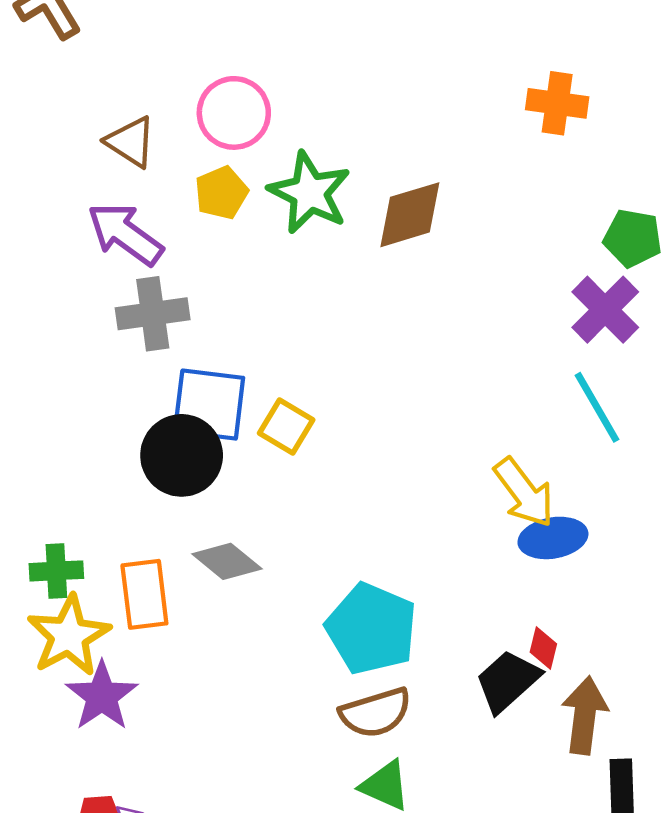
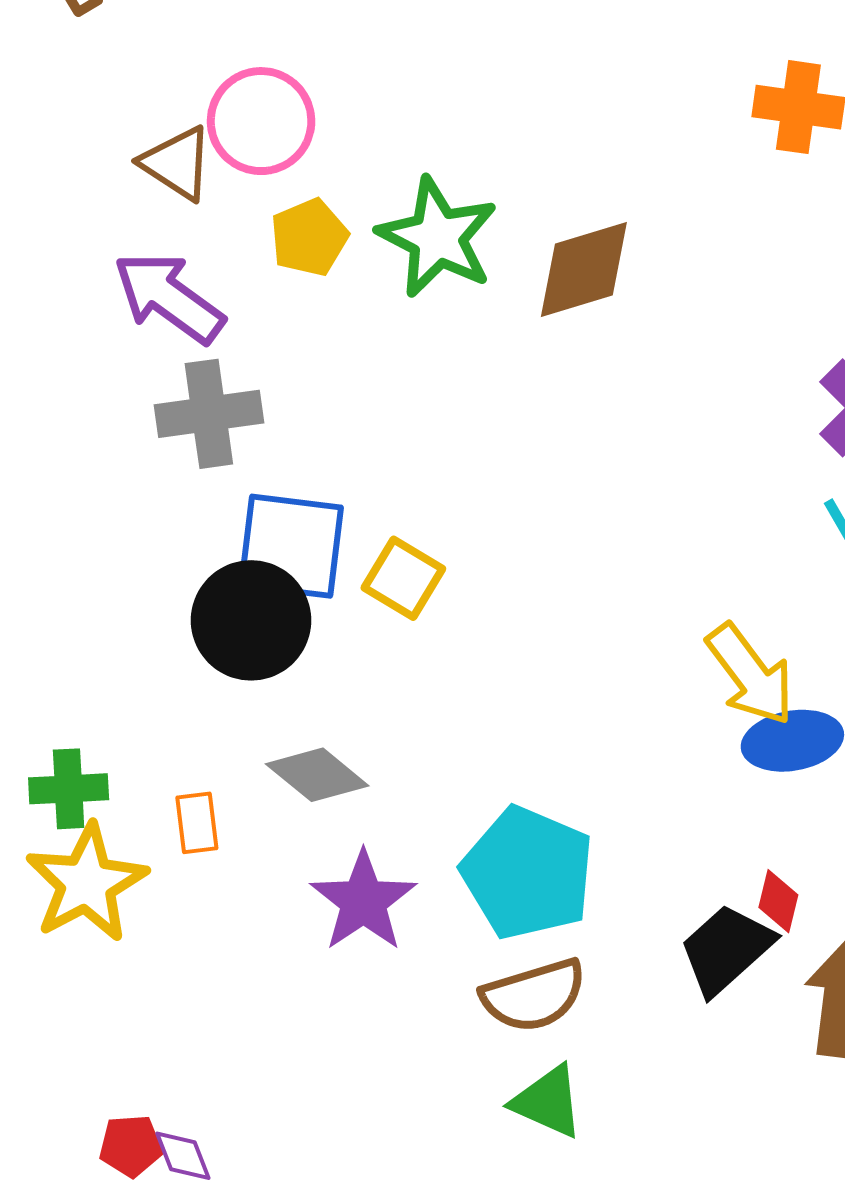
pink circle: (234, 113) -> (261, 121), moved
orange rectangle: (144, 594) -> (197, 823), size x0.6
purple star: (102, 696) -> (363, 901), moved

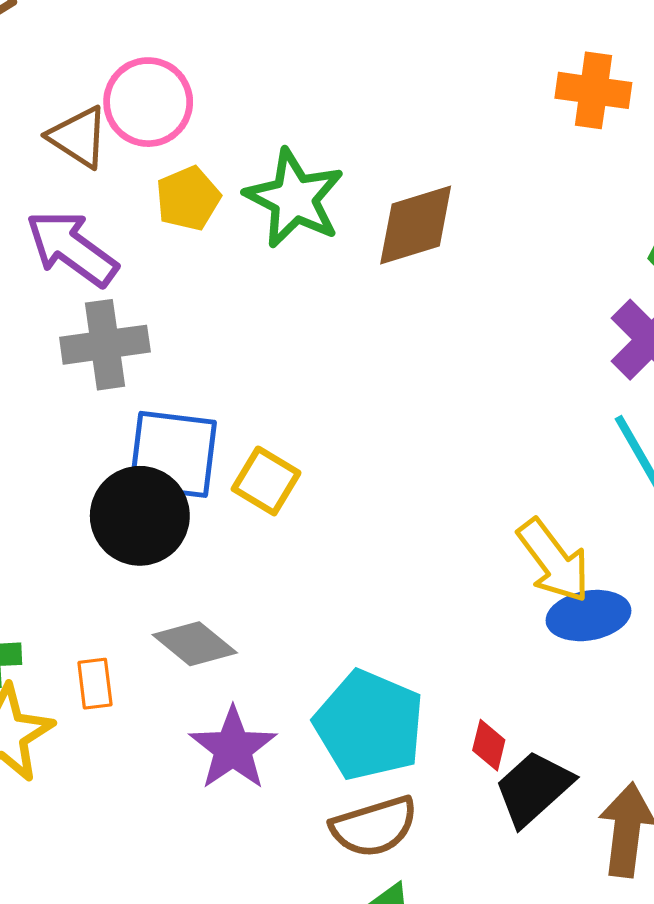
red diamond: (778, 901) -> (489, 745), moved

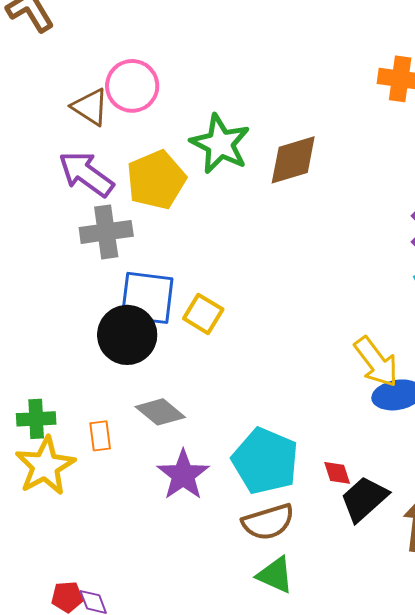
yellow pentagon: (188, 198) -> (156, 180), moved, size x1.5
red diamond: (489, 745) -> (337, 473), turned -32

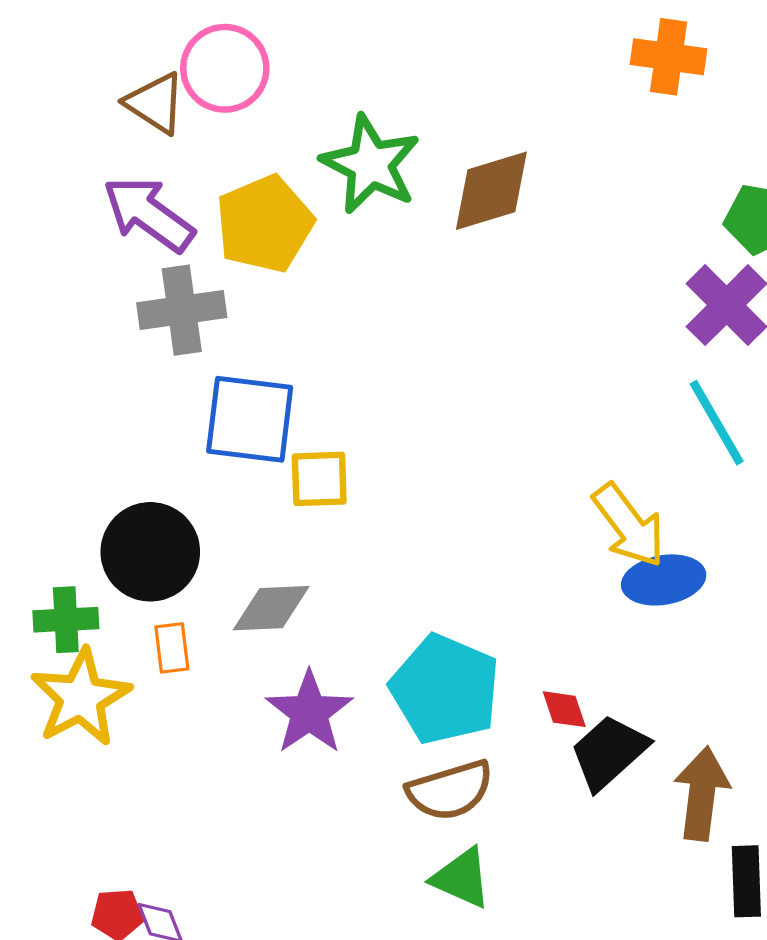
yellow square: (203, 314) -> (319, 479), moved, turned -33
black circle: (127, 335) -> (150, 552), moved
gray diamond: (160, 412) -> (271, 608), turned -42

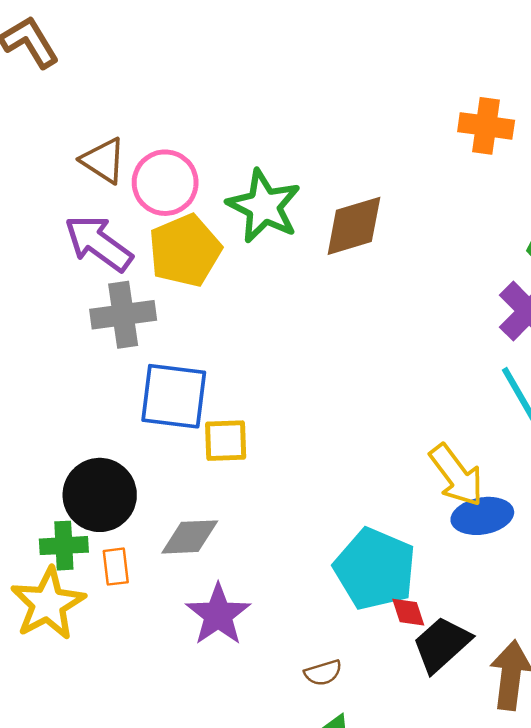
pink circle: (225, 68) -> (165, 183), moved
green cross: (66, 620) -> (64, 546), moved
cyan pentagon: (445, 689) -> (375, 569), moved
brown semicircle: (450, 790) -> (323, 673), size x0.6

